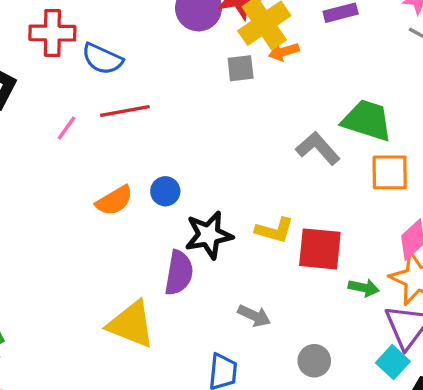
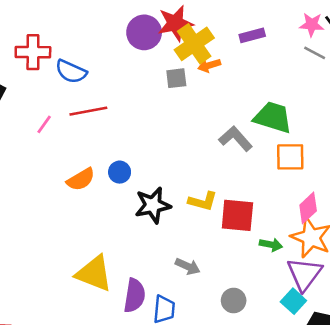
purple semicircle: (179, 273) -> (134, 296), moved

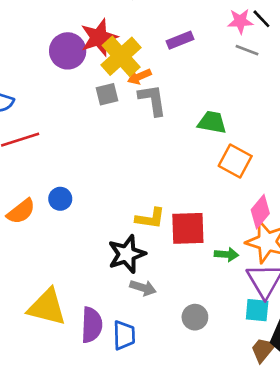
green trapezoid: (273, 117) -> (212, 122), size x0.7
gray L-shape: (236, 139) -> (152, 100), moved, turned 40
orange square: (290, 157) -> (235, 161), turned 36
black star: (153, 205) -> (127, 254), moved
cyan square: (293, 301) -> (257, 310), turned -30

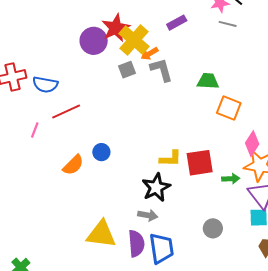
gray arrow: (143, 288) -> (148, 215), moved
blue trapezoid: (124, 335) -> (161, 248), size x1.4

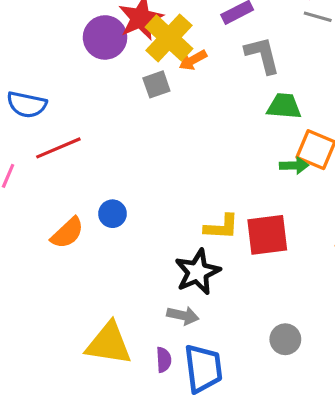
gray L-shape: (161, 70) -> (262, 55), moved
green arrow: (231, 179) -> (294, 165), moved
purple semicircle: (136, 244) -> (164, 360), size x0.6

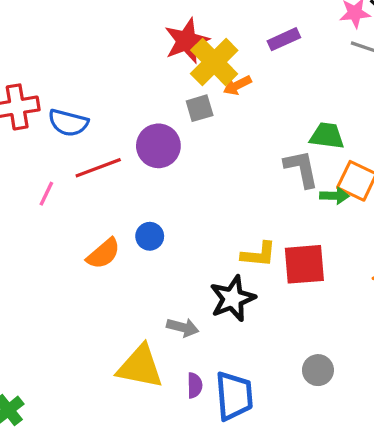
purple circle: (105, 37) -> (158, 146), moved
gray L-shape: (262, 55) -> (301, 169), moved
gray arrow: (183, 315) -> (183, 327), moved

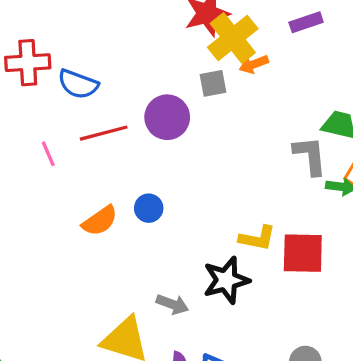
pink line: (46, 194) -> (48, 154), turned -55

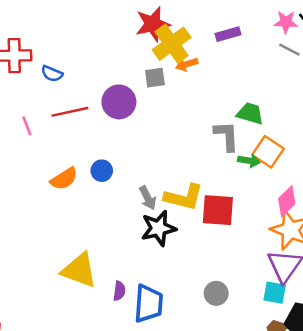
blue semicircle: (78, 84) -> (52, 74), size x0.7
yellow L-shape: (257, 238) -> (184, 197), size x1.4
gray arrow: (172, 304) -> (148, 198), moved, turned 40

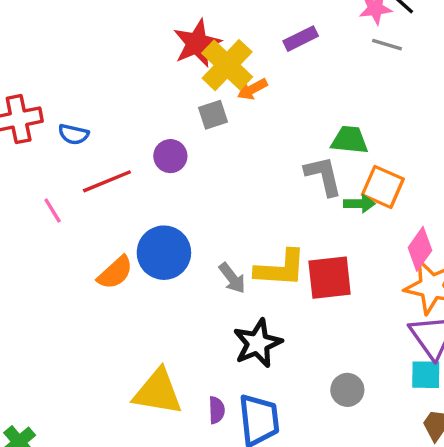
purple circle: (119, 102) -> (170, 156), size x0.7
blue circle: (102, 171) -> (164, 253), size x1.8
black star: (159, 228) -> (258, 343), moved

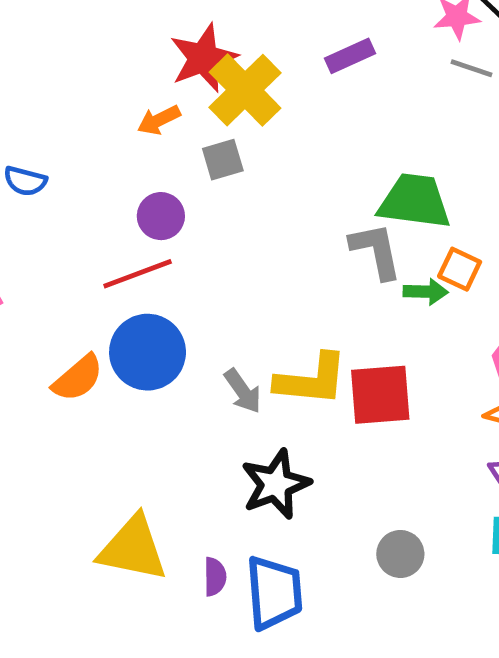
orange arrow: (252, 89) -> (159, 120), moved
green trapezoid: (350, 140) -> (415, 201), size x1.4
red line: (107, 181) -> (138, 274), moved
orange square: (383, 187) -> (460, 269), size x0.7

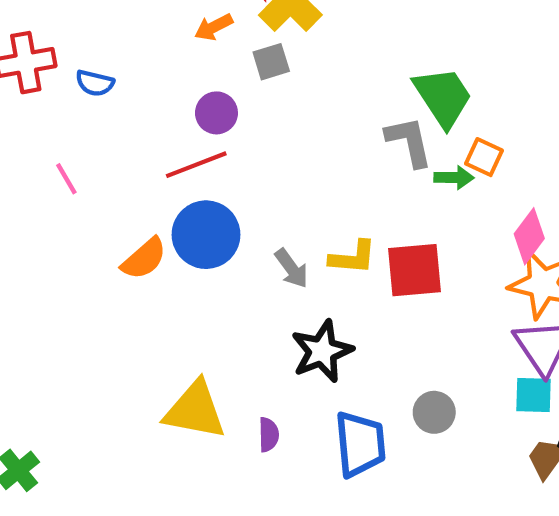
green trapezoid: (415, 201) -> (443, 97), turned 50
yellow L-shape: (311, 380) -> (353, 257), size x0.7
blue trapezoid: (274, 593) -> (360, 444), moved

